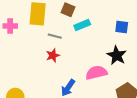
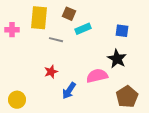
red star: (53, 55) -> (51, 72), moved

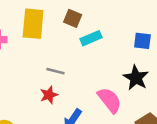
gray line: (56, 40) -> (55, 71), moved
pink semicircle: (97, 76) -> (110, 100), turned 65

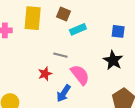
gray line: (55, 71) -> (60, 55), moved
pink semicircle: (110, 100) -> (80, 75), moved

